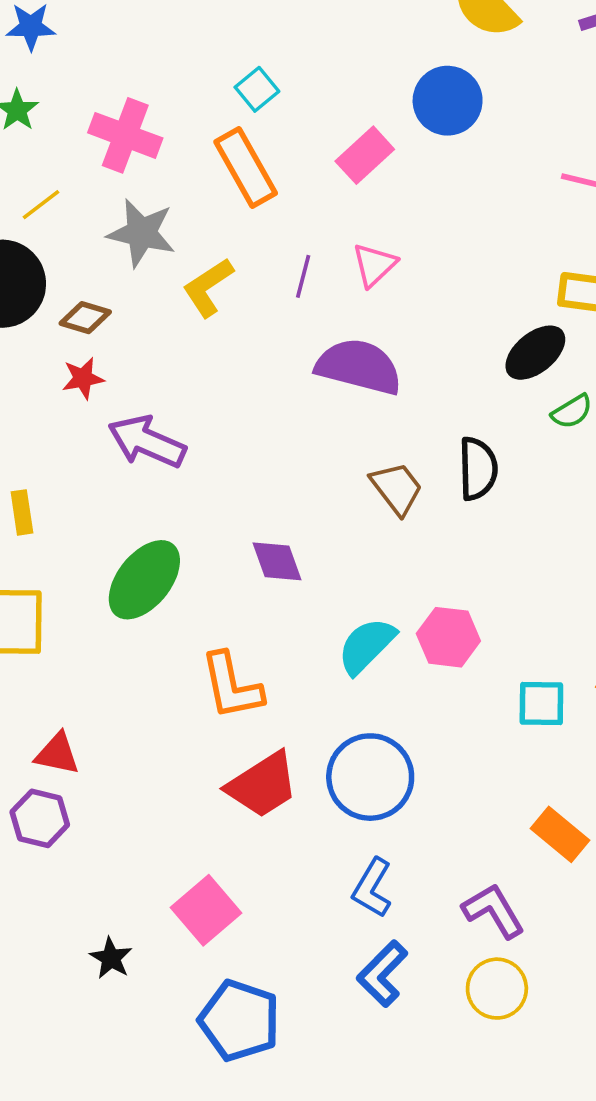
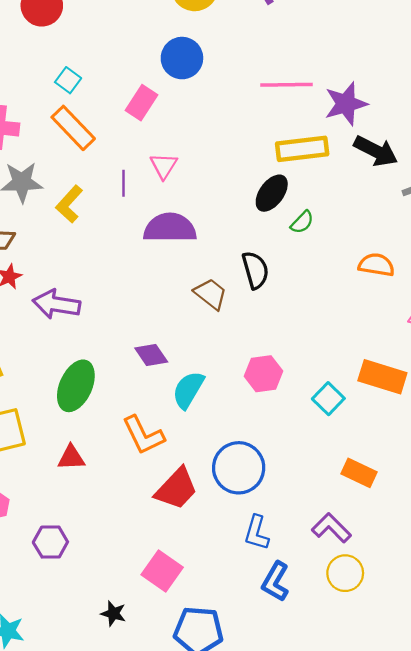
cyan semicircle: (366, 646) -> (188, 390), moved
cyan square: (541, 703) -> (328, 399), turned -32
red triangle: (57, 754) -> (71, 458), moved

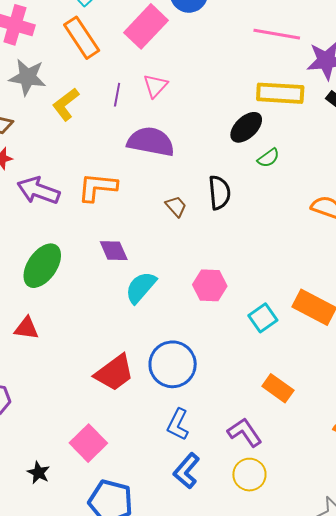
pink rectangle: (141, 103) -> (146, 26), size x1.4
brown trapezoid: (211, 294) -> (176, 206), size x0.7
orange L-shape: (143, 435) -> (97, 187), moved, turned 111

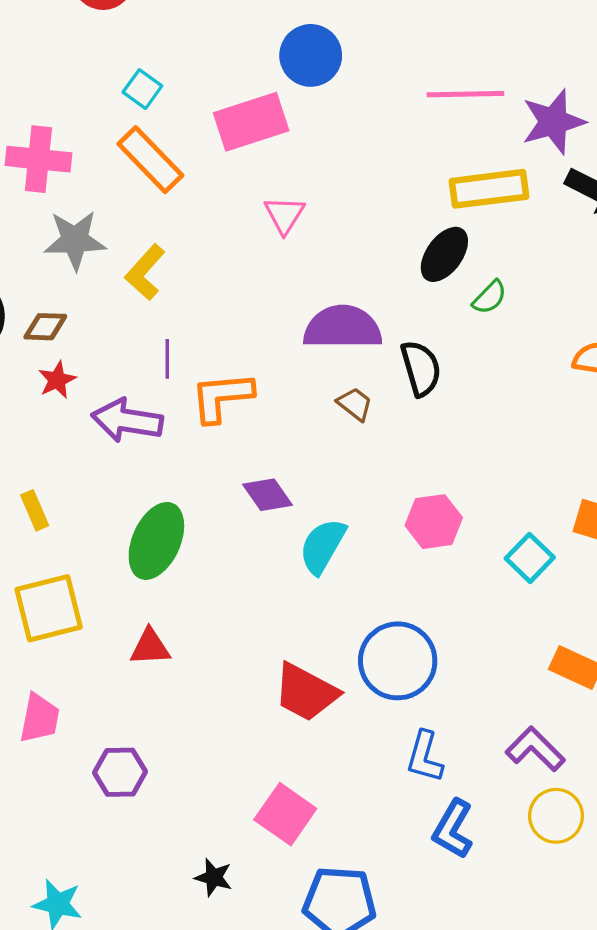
pink rectangle: (146, 26) -> (251, 122), turned 39
purple line: (117, 95) -> (167, 359), moved
purple semicircle: (151, 142) -> (343, 327), moved
red trapezoid: (114, 373) -> (306, 692), turned 75

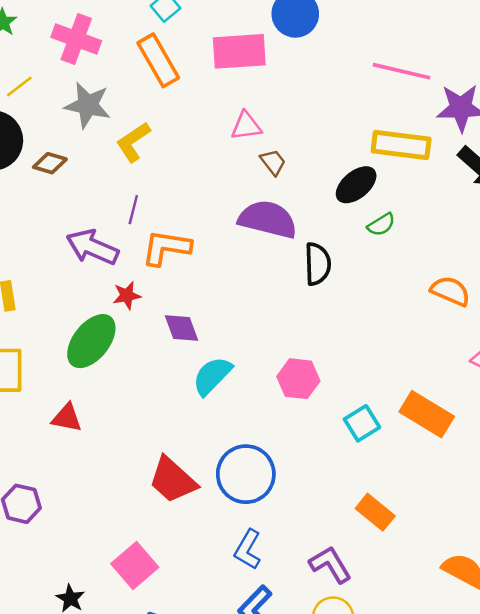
pink triangle: (284, 215) -> (246, 126), turned 36
red star: (57, 380) -> (127, 295), moved
brown trapezoid: (355, 404) -> (273, 162), moved

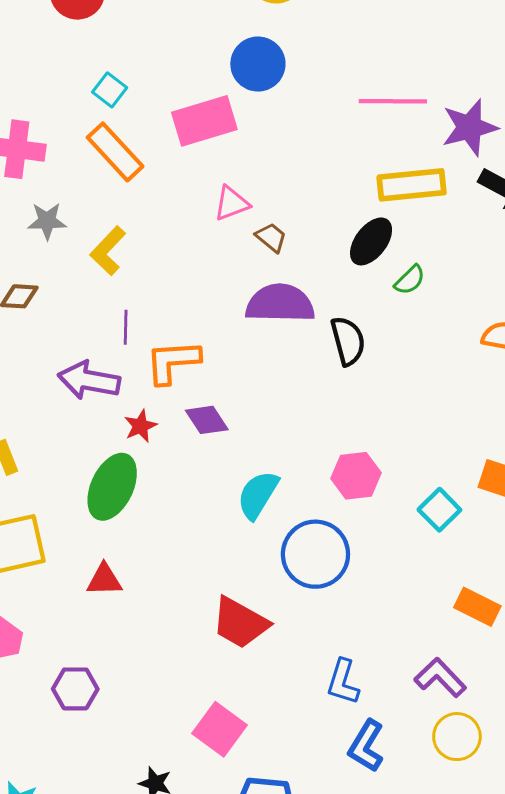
gray star: (88, 105) -> (47, 221), size x0.7
purple diamond: (181, 328) -> (207, 420), moved
blue circle: (246, 474) -> (315, 554), moved

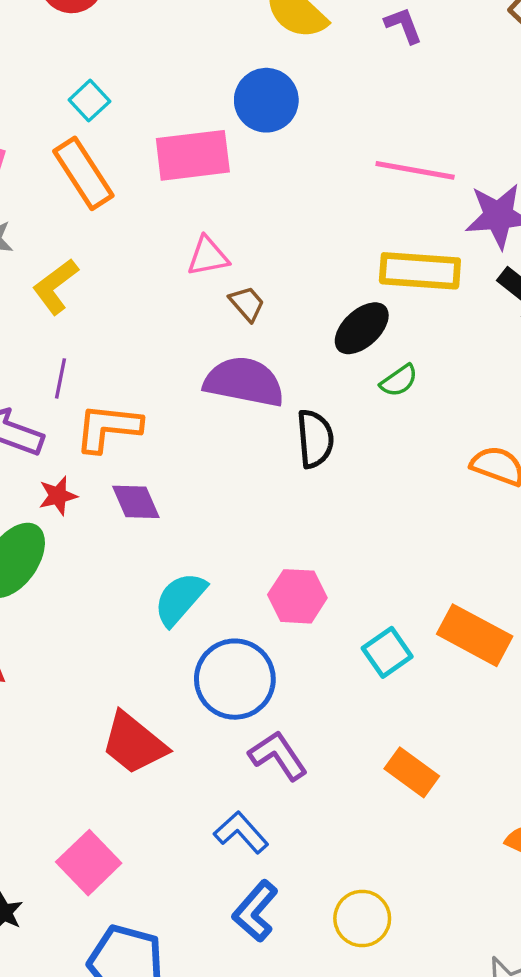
purple L-shape: (440, 678) -> (278, 755), moved
blue L-shape: (343, 682) -> (241, 832), turned 111

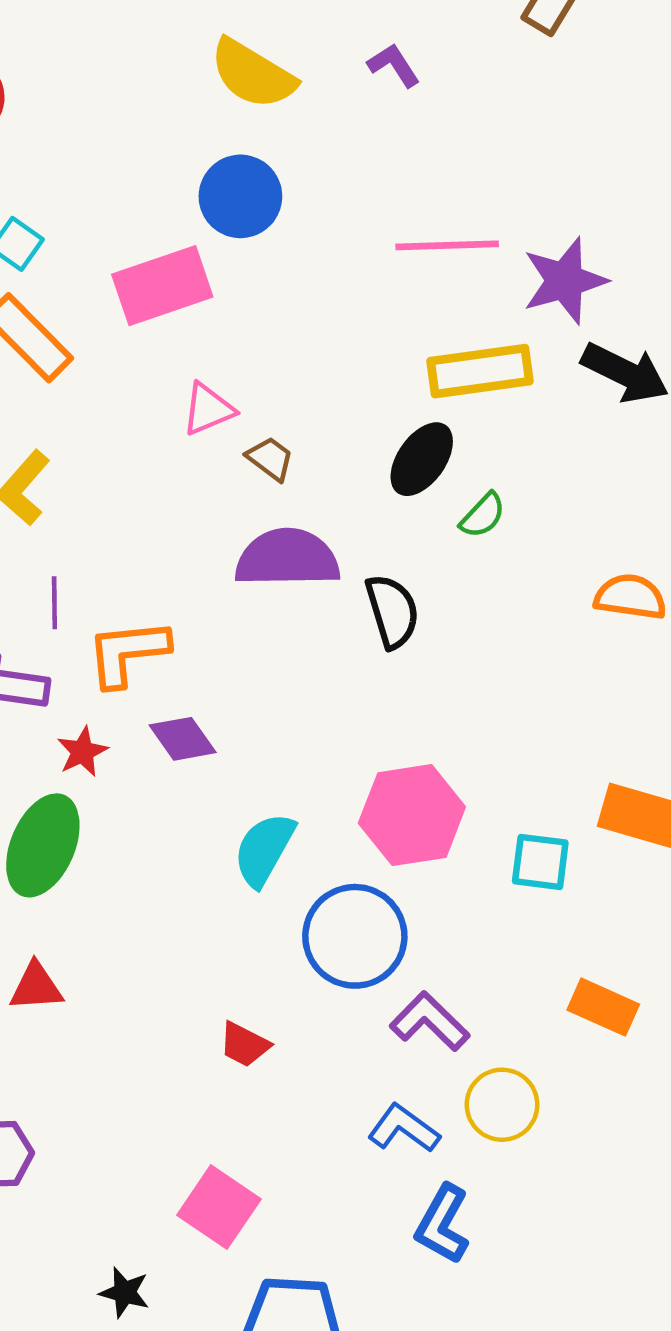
pink hexagon: (297, 596) -> (412, 815), size x1.4
cyan square: (387, 652) -> (540, 862), turned -36
red trapezoid: (134, 743) -> (244, 1045), size x0.6
yellow circle: (362, 918) -> (502, 1105), moved

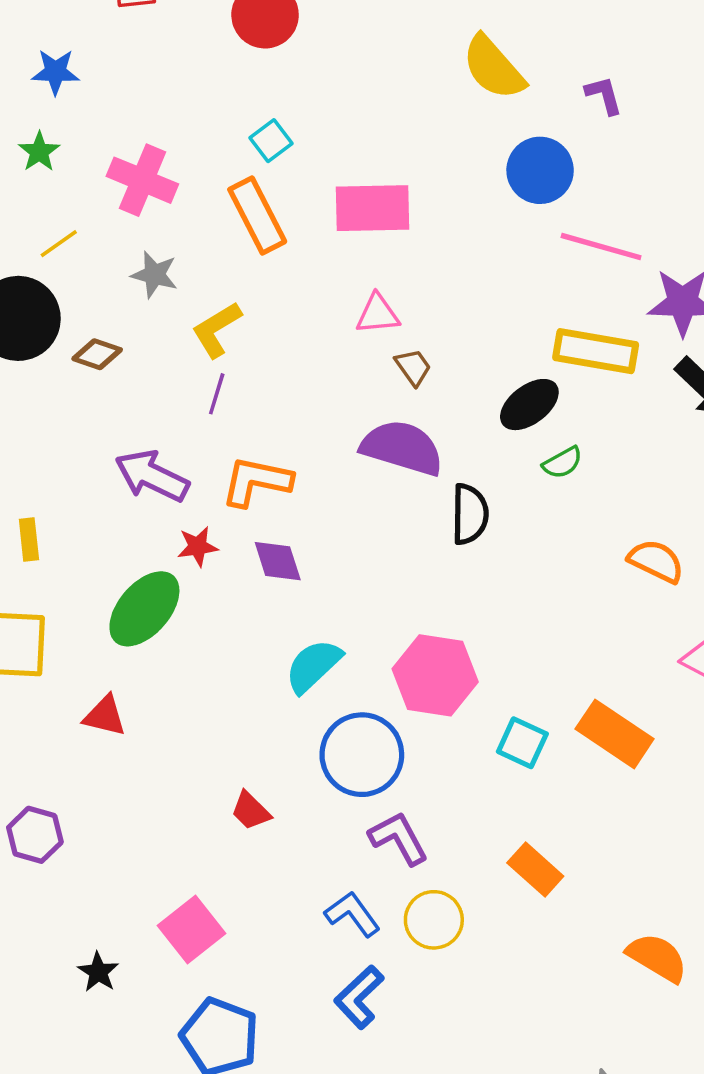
blue circle: (240, 196) -> (540, 170), moved
purple line: (54, 603) -> (217, 394), moved

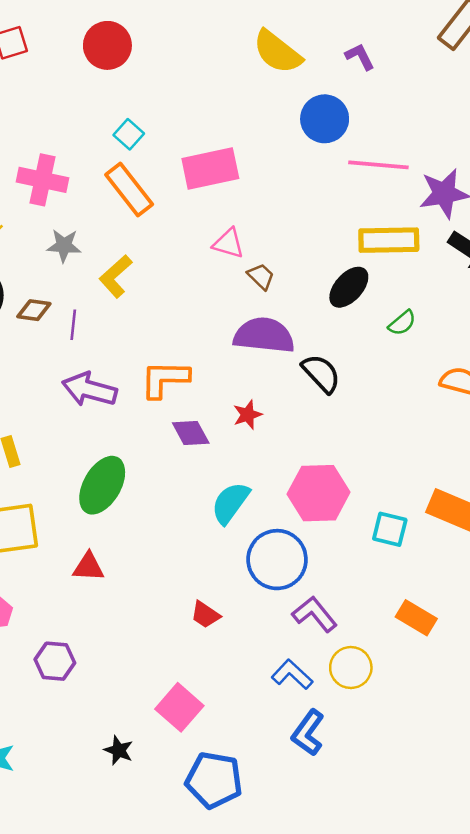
pink triangle: (378, 314) -> (228, 243), turned 32
purple line: (217, 394) -> (73, 325), moved
green semicircle: (562, 463) -> (402, 323), moved
black semicircle: (470, 514) -> (321, 373), turned -33
red star: (198, 546) -> (248, 415), moved

